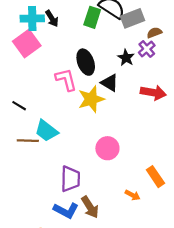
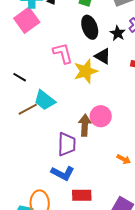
black ellipse: (86, 62) -> (90, 27), moved
brown line: (28, 141) -> (28, 109), turned -30
brown arrow: (90, 207) -> (85, 125), moved, turned -145

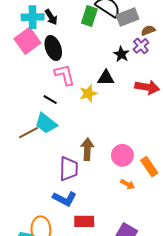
black ellipse: (90, 27) -> (53, 48), moved
black triangle: (103, 56) -> (106, 78), turned -30
yellow star: (86, 71) -> (88, 93), size x0.7
black line: (20, 77) -> (50, 100), moved
pink circle: (101, 116) -> (122, 155), moved

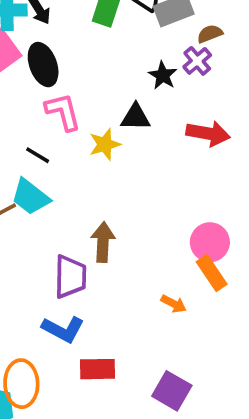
pink circle: (122, 155) -> (210, 242), moved

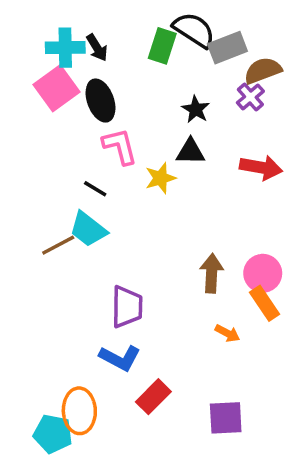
brown semicircle: (210, 34) -> (263, 71), size x1.5
black star: (163, 75) -> (196, 109), moved
brown arrow: (103, 242) -> (212, 273), moved
red rectangle: (97, 369) -> (153, 397), turned -44
purple square: (172, 391) -> (226, 418), turned -33

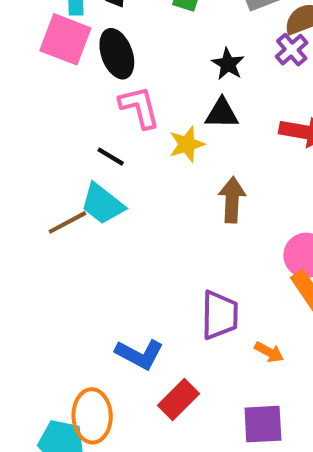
pink square: (56, 88) -> (65, 39), turned -33
brown arrow: (212, 273) -> (232, 200), moved
purple trapezoid: (127, 307) -> (220, 315), moved
orange arrow: (227, 333) -> (269, 352), moved

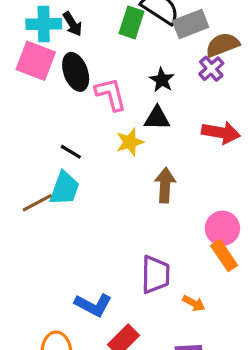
pink L-shape: (139, 107) -> (111, 94), moved
cyan trapezoid: (102, 204) -> (64, 188), turned -108

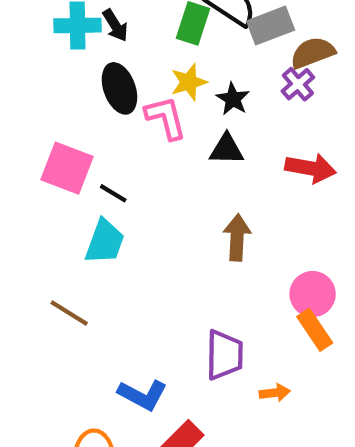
pink square: (36, 61) -> (67, 168), moved
yellow star: (130, 142) -> (189, 82), moved
brown line: (37, 203) -> (69, 313), moved, turned 60
orange arrow: (194, 303) -> (275, 393), turned -35

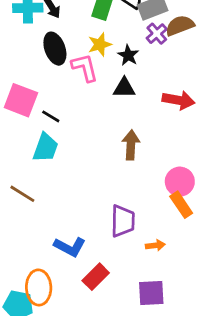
purple cross: (298, 84) -> (157, 34), moved

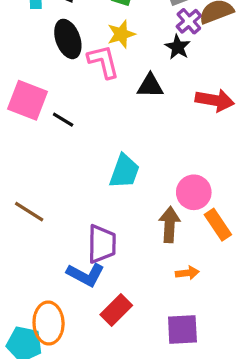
black star: (128, 55) -> (178, 47), moved
brown arrow: (131, 145) -> (170, 225), moved
cyan trapezoid: (45, 148) -> (124, 171), moved
pink circle: (180, 182) -> (194, 192), moved
purple trapezoid: (123, 221) -> (102, 244), moved

